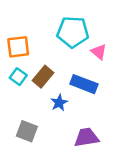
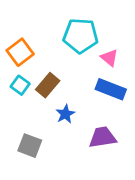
orange square: (18, 47) -> (20, 52), turned -30
blue rectangle: (84, 84) -> (111, 89), moved
purple trapezoid: (86, 137) -> (103, 137), moved

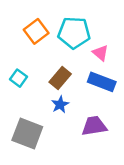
orange square: (20, 52) -> (36, 31), moved
brown rectangle: (48, 85) -> (60, 78), moved
gray square: (30, 146) -> (27, 133), size x1.4

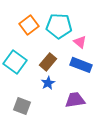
cyan square: (19, 78) -> (15, 62), size x1.6
gray square: (27, 133) -> (22, 106), size x0.7

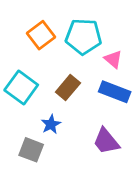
blue star: (48, 83) -> (51, 124), moved
purple trapezoid: (75, 100) -> (106, 141), turned -120

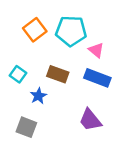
cyan square: (21, 87) -> (18, 74), size x0.6
brown rectangle: (68, 87) -> (58, 74), turned 70
blue star: (51, 124) -> (38, 96), moved

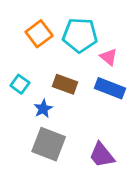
purple trapezoid: (90, 120) -> (102, 155), moved
gray square: (26, 127) -> (49, 144), moved, size x1.4

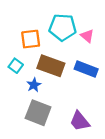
orange square: (39, 34) -> (31, 39), moved, turned 30
pink triangle: (109, 57) -> (87, 36), moved
brown rectangle: (65, 84) -> (51, 66), size x1.4

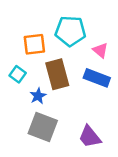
pink triangle: (87, 36) -> (100, 50), moved
brown rectangle: (51, 66) -> (57, 74), turned 55

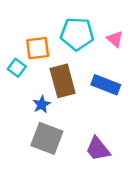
pink triangle: (100, 50) -> (115, 39), moved
cyan square: (18, 74) -> (17, 68), moved

